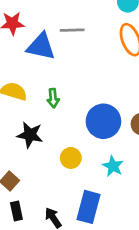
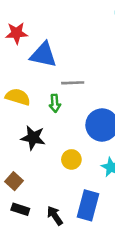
gray line: (72, 30) -> (73, 83), moved
black rectangle: (16, 211) -> (20, 209), turned -60

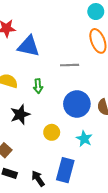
gray line: (73, 83) -> (70, 65), moved
black star: (33, 138) -> (20, 114), turned -30

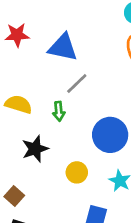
blue triangle: (29, 46) -> (63, 47), moved
gray line: (70, 65) -> (77, 84), moved, turned -42

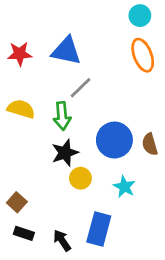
red star: (17, 35) -> (20, 54), moved
green arrow: (59, 111) -> (62, 116), size x1.4
black star: (35, 149) -> (65, 153), moved

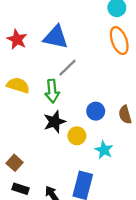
red star: (20, 54) -> (17, 39), turned 30
blue circle: (114, 140) -> (96, 111), size x0.6
yellow circle: (80, 178) -> (77, 136), moved

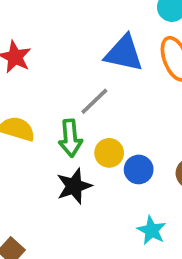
blue triangle: (56, 37) -> (124, 53), moved
yellow circle: (77, 136) -> (109, 153), moved

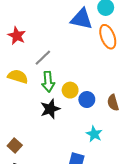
blue triangle: (124, 53) -> (82, 19), moved
gray line: (94, 101) -> (43, 58), moved

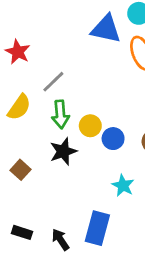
yellow semicircle: (18, 76) -> (19, 107), turned 108
brown square: (15, 146) -> (21, 170), moved

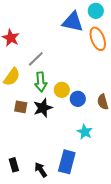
brown square: (21, 170) -> (21, 107), moved, turned -32
black rectangle: (22, 232) -> (14, 165), turned 56

